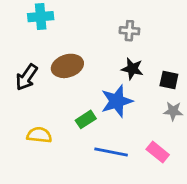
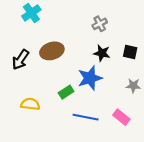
cyan cross: (41, 17) -> (31, 13), turned -30
gray cross: (129, 31) -> (100, 24), turned -32
black square: (169, 80) -> (130, 52), moved

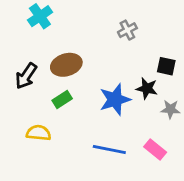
black star: (102, 53) -> (147, 88), moved
green rectangle: (66, 92) -> (62, 100), moved

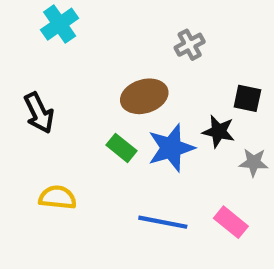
brown ellipse: (66, 65) -> (144, 96), moved
black arrow: (26, 76) -> (39, 113), turned -60
green rectangle: (62, 100) -> (122, 148), moved, turned 72

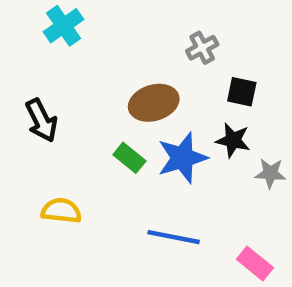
black square: (247, 98) -> (242, 92), moved
pink rectangle: (231, 222) -> (255, 263), moved

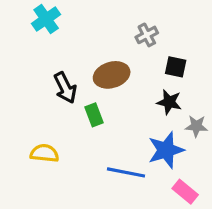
black arrow: (41, 120) -> (65, 88), moved
green rectangle: (129, 158) -> (94, 115), turned 30
blue star: (182, 158) -> (166, 150), moved

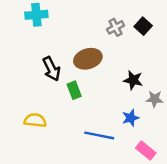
cyan cross: (46, 19) -> (36, 15), turned 30
black square: (176, 67) -> (143, 26), moved, turned 30
blue star: (166, 150) -> (131, 118), size x0.6

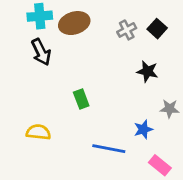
brown ellipse: (88, 59) -> (74, 23), moved
black arrow: (51, 69) -> (41, 52), moved
black star: (133, 80) -> (147, 71), moved

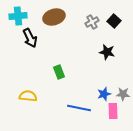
cyan cross: (40, 16) -> (18, 16), moved
gray star: (170, 109) -> (123, 94), moved
pink rectangle: (160, 165) -> (113, 111), moved, turned 49

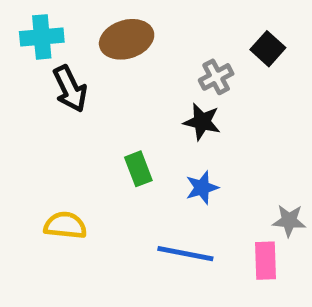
gray cross: (92, 22) -> (216, 77), moved
black star: (107, 52) -> (202, 122), moved
blue star: (104, 94) -> (202, 188), moved

